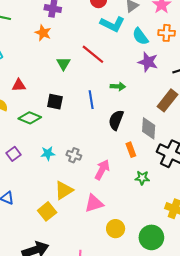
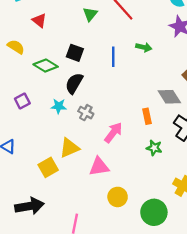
red triangle: (19, 85) -> (39, 20), moved, turned 32
black semicircle: (116, 120) -> (74, 83), moved
gray diamond: (149, 128) -> (169, 97), turned -45

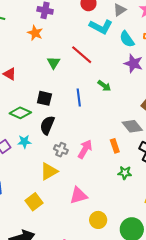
green arrow: (144, 47) -> (104, 86), turned 32
cyan star: (59, 106) -> (24, 142), moved
pink arrow: (113, 133) -> (85, 149), moved
yellow triangle: (69, 148) -> (49, 171), moved

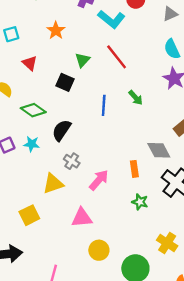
cyan L-shape: (101, 27) -> (111, 19), moved
orange star: (35, 33) -> (56, 31), moved
black square: (44, 98) -> (65, 82), moved
pink arrow: (85, 149) -> (99, 180), moved

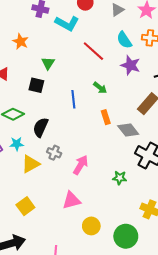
red line: (117, 57) -> (93, 51), moved
orange rectangle: (134, 169) -> (106, 117), moved
yellow triangle: (53, 184) -> (31, 164), moved

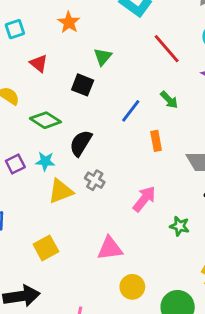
blue line: (73, 99) -> (131, 111), turned 36
orange rectangle: (106, 117) -> (156, 141), moved
pink arrow: (81, 165) -> (144, 199), moved

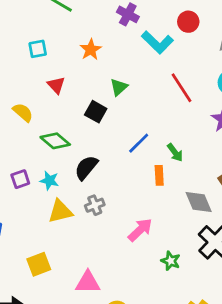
green arrow: (169, 100) -> (175, 152), moved
gray cross: (95, 180) -> (95, 205), turned 30
pink triangle: (110, 248) -> (88, 282), moved

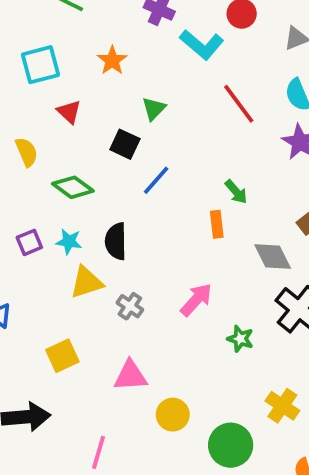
cyan square: (38, 49) -> (40, 65), size x1.5
yellow semicircle: (23, 112) -> (27, 152), turned 30
blue line: (139, 143) -> (156, 180), moved
black semicircle: (86, 168) -> (116, 241), moved, turned -36
gray cross: (95, 205) -> (130, 306), moved, turned -30

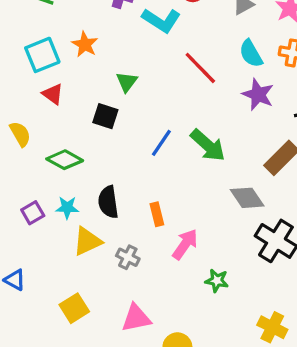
cyan square: (40, 65) -> (42, 55), moved
blue line: (156, 180) -> (161, 143), moved
green arrow: (236, 192) -> (208, 145), size x1.6
orange rectangle: (217, 224) -> (157, 214), moved
green star: (240, 339) -> (217, 281), moved

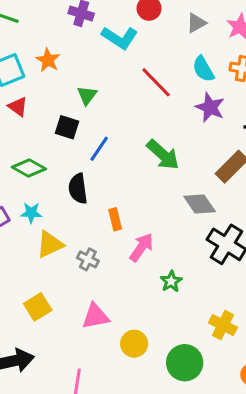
blue line: (161, 143) -> (99, 149), moved
black semicircle: (108, 202) -> (78, 189), moved
green star: (217, 281) -> (171, 281), turned 30

